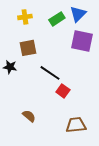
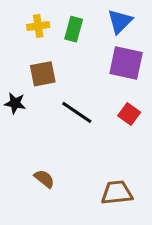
green rectangle: (57, 19) -> (74, 29), moved, turned -42
red square: (63, 91) -> (129, 114), moved

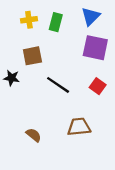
brown trapezoid: (117, 193) -> (79, 127), moved

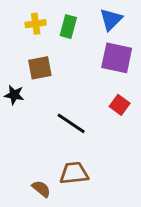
black line: (58, 85) -> (71, 123), moved
brown trapezoid: (79, 127) -> (74, 173), moved
brown semicircle: (34, 135) -> (41, 189), moved

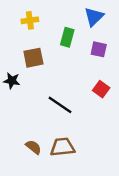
green rectangle: (68, 27) -> (67, 37), moved
purple square: (117, 58) -> (99, 49), size x0.6
brown semicircle: (41, 189) -> (33, 147), moved

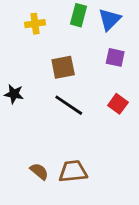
green rectangle: (67, 37) -> (79, 15), moved
brown square: (33, 58) -> (63, 67), moved
black line: (60, 105) -> (69, 105), moved

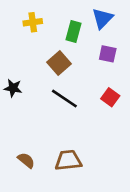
green rectangle: (79, 15) -> (73, 31), moved
brown square: (63, 67) -> (59, 63), turned -30
brown semicircle: (39, 171) -> (26, 160), moved

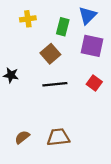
purple square: (108, 54) -> (92, 46), size x1.5
black line: (64, 99) -> (55, 84), turned -40
brown semicircle: (26, 160) -> (22, 137), turned -77

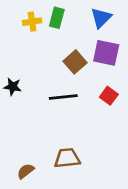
green rectangle: (63, 27) -> (57, 18), moved
brown square: (50, 54) -> (75, 62), moved
brown semicircle: (22, 137) -> (26, 171), moved

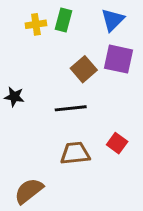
red square: (109, 96) -> (117, 143), moved
brown trapezoid: (67, 158) -> (75, 153), moved
brown semicircle: (26, 171) -> (29, 191), size x1.5

